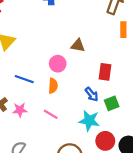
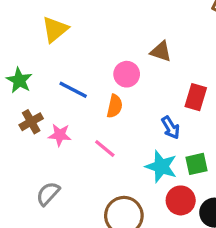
green square: (112, 103) -> (196, 164), moved

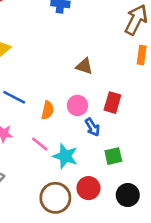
pink circle: (127, 74) -> (77, 105), moved
cyan star: (161, 167) -> (65, 156), moved
red circle: (181, 200) -> (88, 188), moved

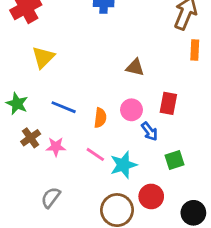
cyan star: (65, 156) -> (123, 165), turned -30
black circle: (128, 195) -> (193, 213), moved

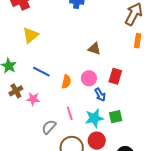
pink line: (95, 154) -> (70, 113), moved, turned 32
cyan star: (123, 165) -> (94, 118), moved
gray semicircle: (51, 198) -> (49, 127), moved

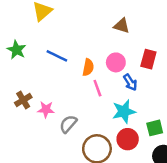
brown cross: (16, 91) -> (23, 100), moved
pink star: (33, 99) -> (46, 110), moved
pink line: (70, 113) -> (97, 88), moved
green square: (116, 117) -> (155, 128), moved

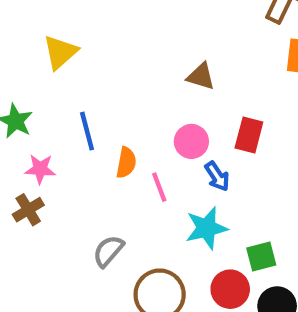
blue line: (57, 56) -> (87, 131), turned 50
orange semicircle: (88, 67) -> (126, 163), moved
pink star: (46, 110) -> (40, 169), moved
red circle: (128, 139) -> (230, 289), moved

